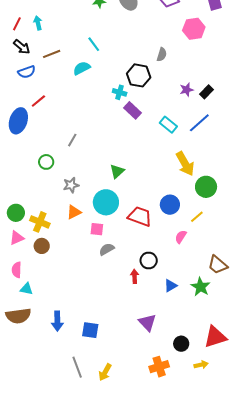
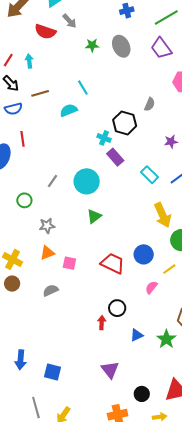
red line: (38, 101) -> (23, 139), turned -63
cyan circle: (106, 202) -> (87, 181), moved
pink square: (97, 229) -> (69, 263), moved
gray semicircle: (107, 249) -> (51, 290), moved

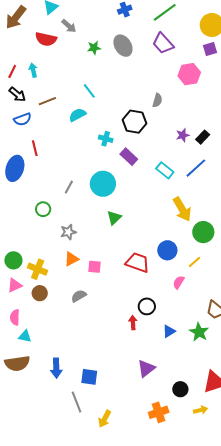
cyan cross: (104, 138) -> (106, 139), moved
purple triangle: (110, 370) -> (146, 368), turned 36
gray line: (36, 408) -> (76, 402), moved

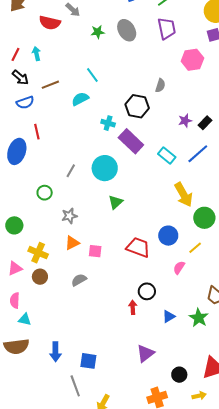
purple trapezoid: (163, 43) -> (167, 29), turned -150
purple rectangle: (129, 157) -> (131, 141), size x1.4
green circle: (13, 260) -> (14, 225), moved

